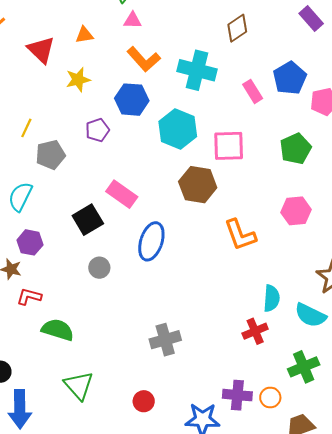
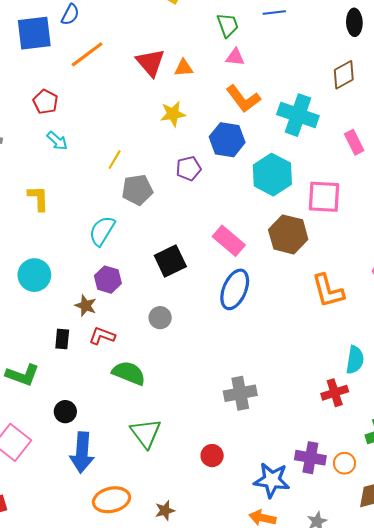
red triangle: (41, 50) -> (150, 63), moved
pink rectangle: (122, 194) -> (229, 241), moved
gray circle: (99, 268) -> (160, 318), moved

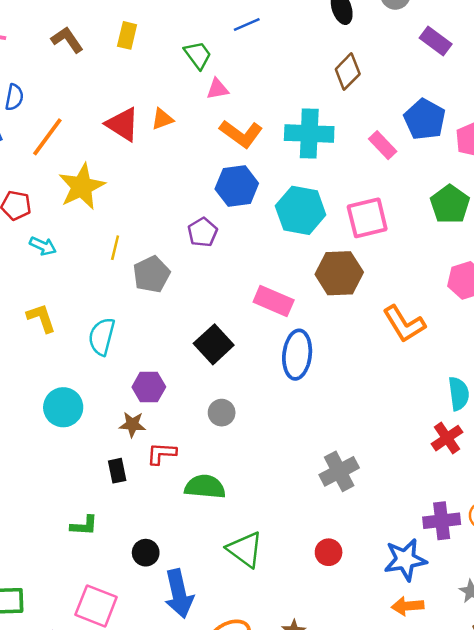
yellow star: (173, 114) -> (82, 187), moved, size x1.5
cyan semicircle: (102, 231) -> (102, 337), moved
green L-shape: (22, 375) -> (84, 526), size x0.7

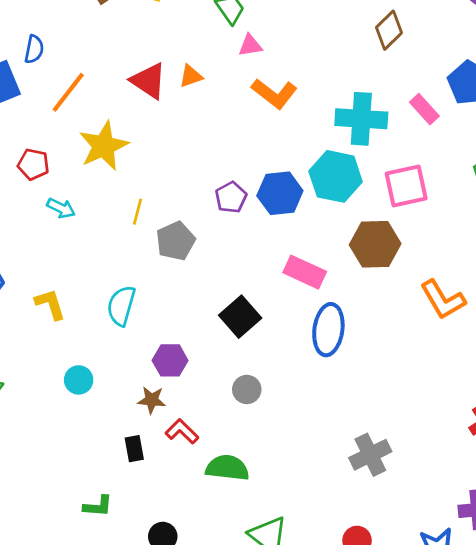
cyan cross: (309, 133) -> (361, 119), moved
blue hexagon: (237, 186) -> (280, 193), moved
yellow L-shape: (41, 318) -> (50, 304), moved
cyan circle: (63, 407) -> (79, 380), size x0.7
red L-shape: (161, 453) -> (182, 431), turned 40

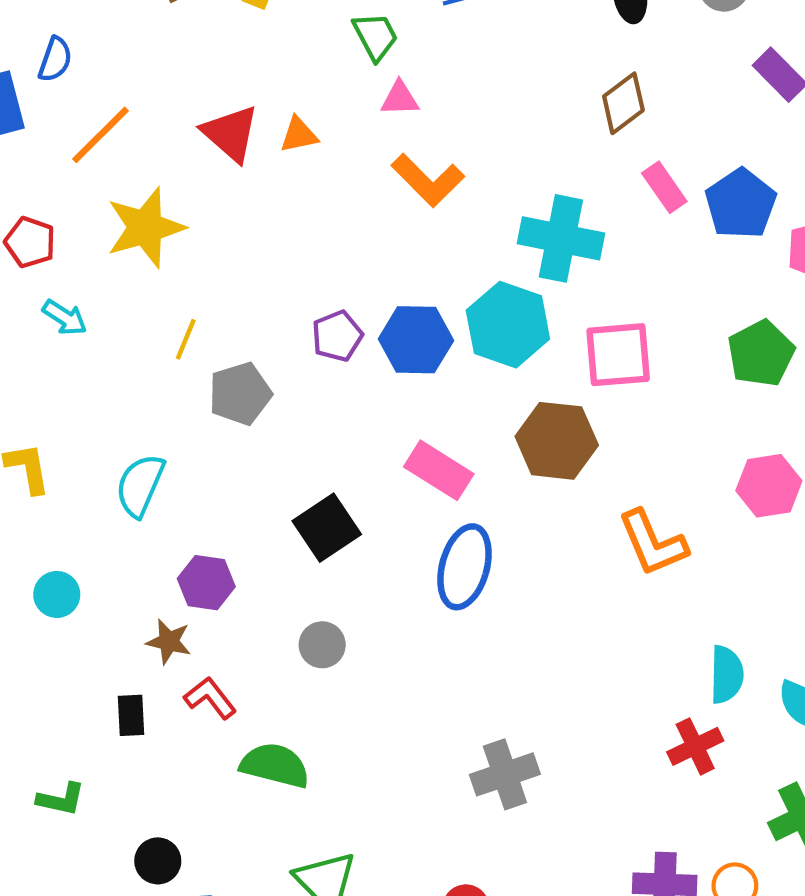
pink rectangle: (424, 109) -> (664, 187), moved

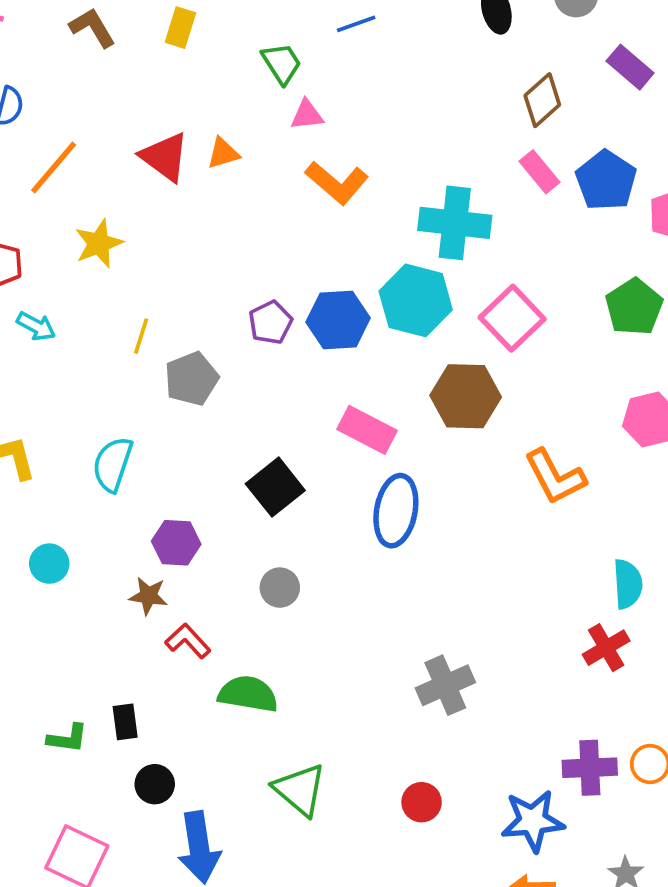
brown diamond: (623, 103) -> (542, 100), moved
yellow star: (145, 228) -> (99, 243), size x0.7
pink square: (618, 355) -> (512, 318), turned -34
black rectangle: (131, 715) -> (125, 722), moved

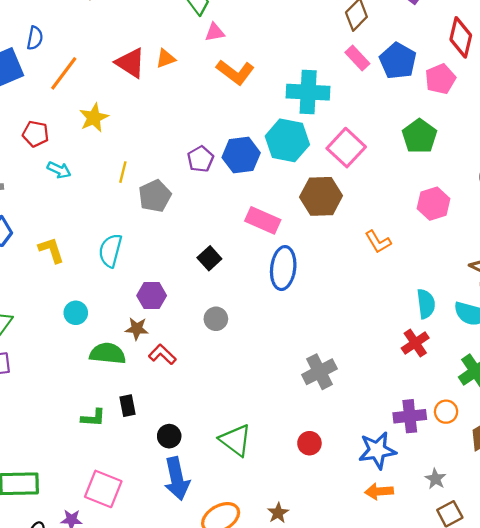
orange L-shape: (555, 477) -> (378, 242), size x0.7
black square: (275, 487) -> (209, 258), size x0.7
green semicircle: (248, 694) -> (108, 353), moved
black circle: (155, 784) -> (169, 436), moved

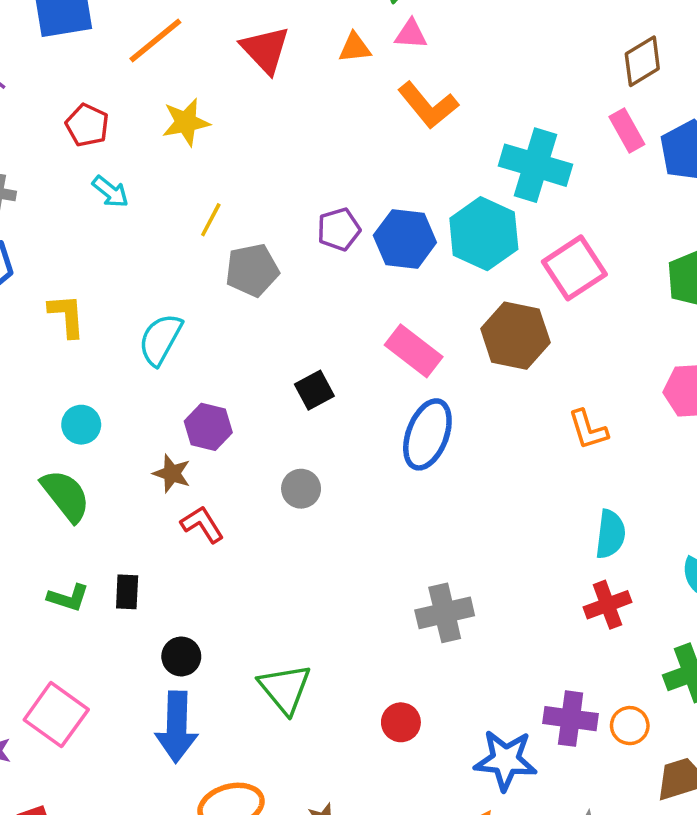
orange triangle: (166, 59) -> (355, 48), moved
cyan semicircle: (426, 304) -> (610, 534), moved
green semicircle: (108, 353) -> (66, 496), moved, turned 32

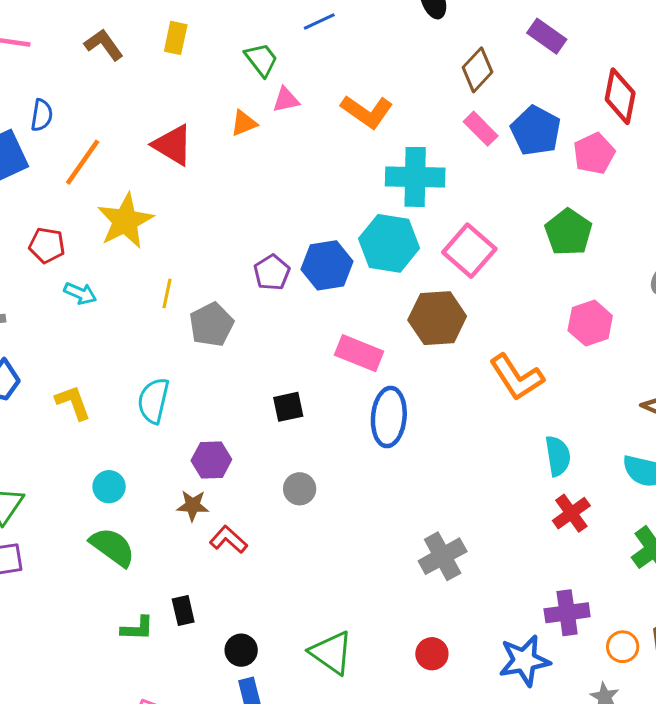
orange L-shape: (428, 105) -> (367, 111), moved
yellow star: (186, 122) -> (125, 221), size x1.4
black square: (314, 390) -> (288, 407), turned 32
orange L-shape: (588, 430) -> (516, 377), size x1.5
orange circle: (630, 726) -> (623, 647), moved

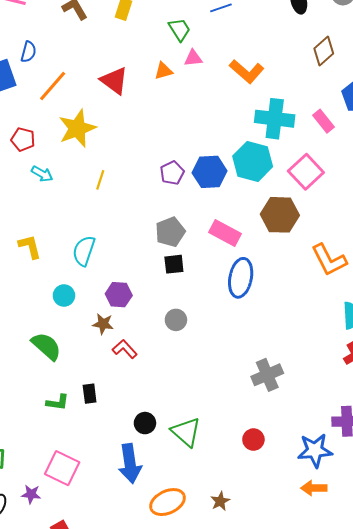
pink rectangle: (481, 129) -> (323, 121), moved
gray pentagon: (211, 325) -> (170, 232), moved
cyan circle: (109, 487) -> (64, 296), moved
black circle: (241, 650) -> (145, 423), moved

